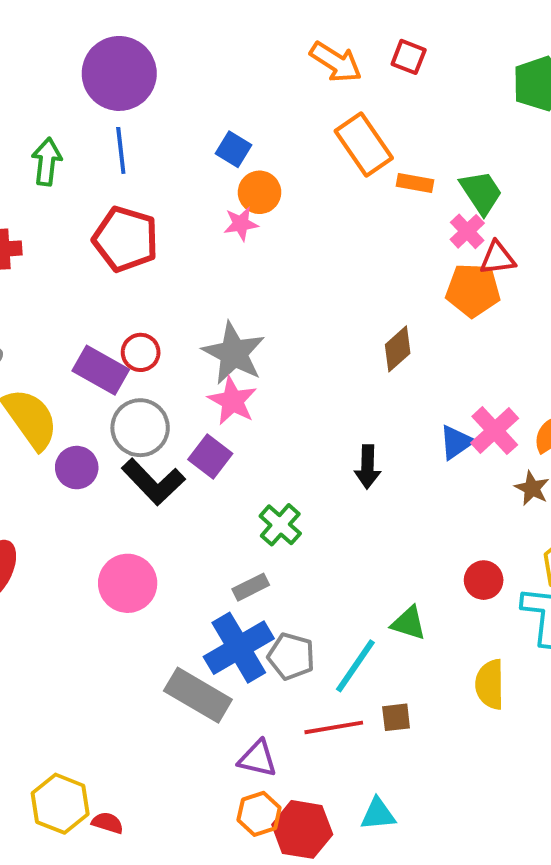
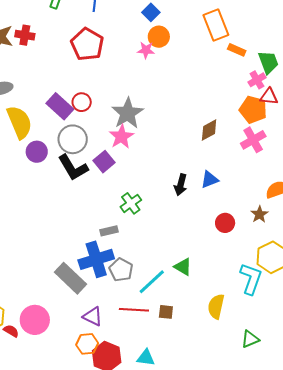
pink cross: (495, 431) -> (253, 140), moved
blue triangle: (456, 442) -> (210, 179), moved
red circle: (484, 580) -> (225, 223), moved
pink circle: (128, 583) -> (35, 320), moved

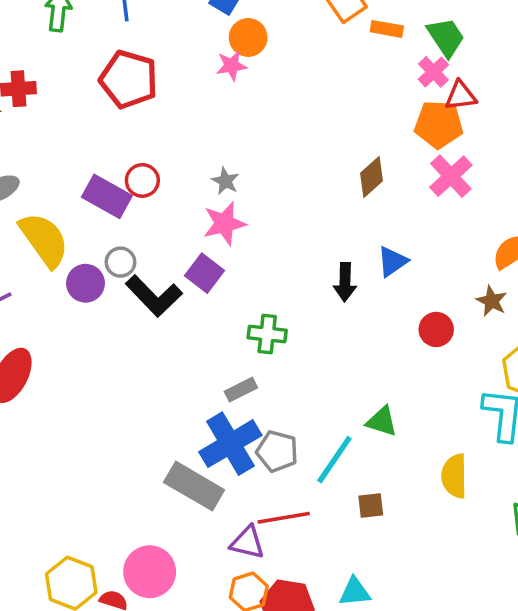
gray star: (128, 113) -> (225, 181), size x0.5
pink star: (121, 137) -> (224, 223), turned 30
gray circle: (73, 139) -> (120, 262), moved, size x0.6
green cross: (131, 203) -> (267, 334), turned -35
red line: (134, 310) -> (284, 518), moved

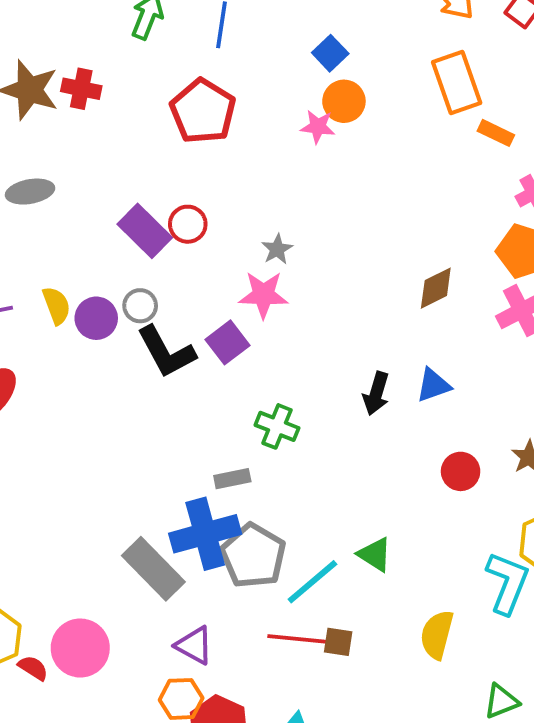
yellow semicircle: (44, 240) -> (57, 306), moved, size x0.6
gray pentagon: (277, 451) -> (253, 556), size x1.4
red line: (284, 518) -> (297, 639), moved

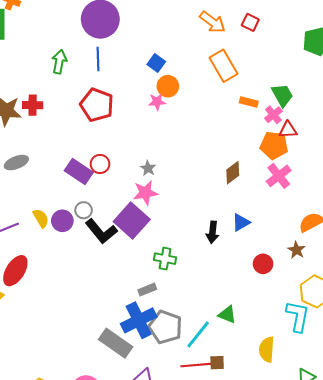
orange rectangle: (496, 133) -> (249, 102), moved
purple square: (228, 342) -> (132, 220), size x1.6

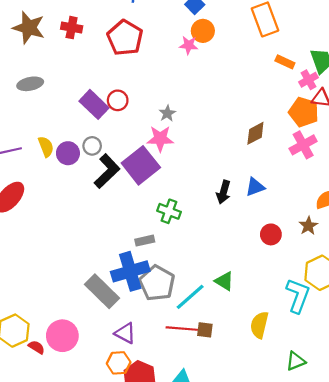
red cross: (33, 105) -> (72, 28), moved
black L-shape: (101, 231) -> (107, 171), turned -104

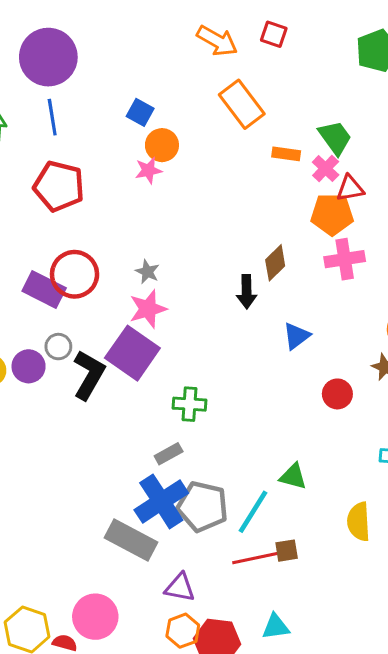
red circle: (118, 100) -> (75, 274), size x1.6
pink cross: (303, 145) -> (345, 259), turned 36
black arrow: (223, 192) -> (247, 292), moved

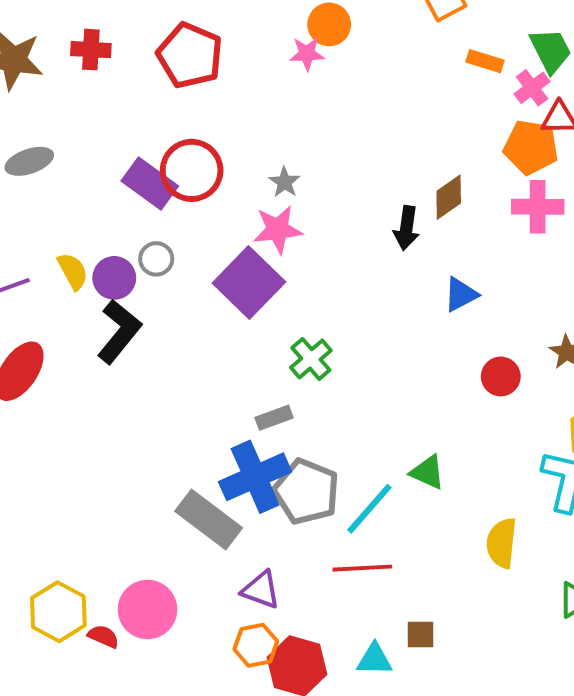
black L-shape: (89, 375) -> (119, 332), moved
green cross: (189, 404) -> (311, 359), turned 36
brown square: (287, 551) -> (420, 635), moved

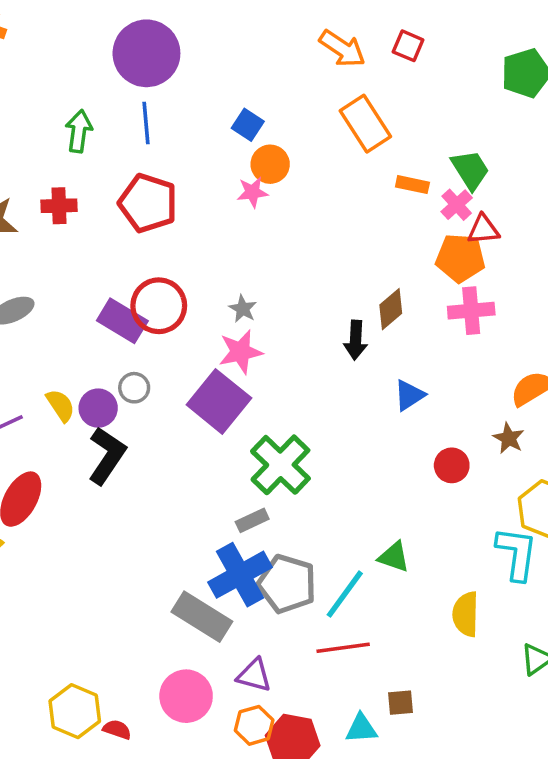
green cross: (311, 359) -> (280, 465), size x1.6
pink circle: (148, 609) -> (186, 696), moved

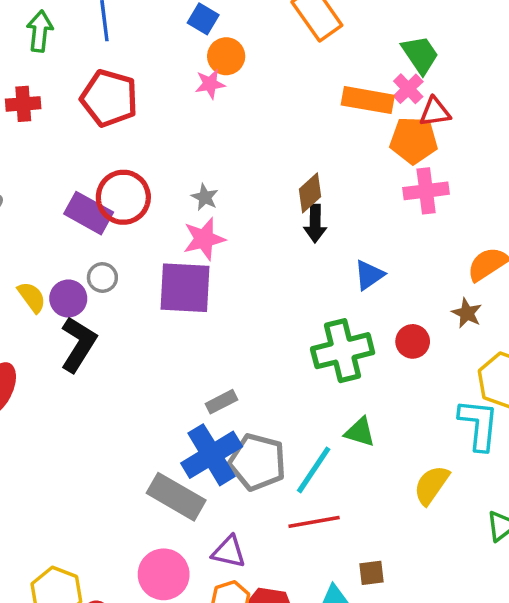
orange rectangle: (412, 185) -> (368, 100), moved, size x1.6
brown diamond: (391, 309) -> (310, 193), moved
purple square: (219, 401) -> (185, 288), turned -34
green cross: (280, 465) -> (343, 351), moved, turned 34
yellow semicircle: (466, 614) -> (431, 485), turned 36

